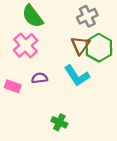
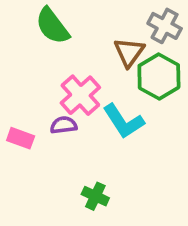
gray cross: (87, 16) -> (165, 26), moved, turned -36
pink cross: (26, 45) -> (80, 95), moved
brown triangle: (80, 45) -> (129, 52), moved

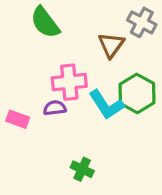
green hexagon: (159, 76) -> (137, 93), moved
pink cross: (80, 95) -> (69, 82), turned 36

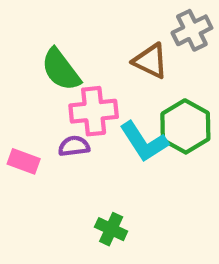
green semicircle: (45, 22) -> (61, 70), moved
gray cross: (142, 22) -> (192, 30), turned 36
brown triangle: (111, 45) -> (150, 61), turned -40

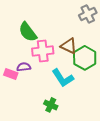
brown triangle: (150, 61) -> (69, 46), moved
cyan L-shape: (144, 142) -> (63, 78), moved
purple semicircle: (74, 146) -> (24, 67), moved

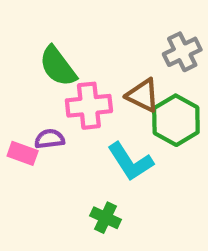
gray cross: (88, 14) -> (182, 52), moved

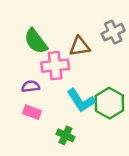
brown triangle: (143, 95) -> (80, 46), moved, turned -35
green hexagon: (176, 120) -> (109, 103), moved
pink rectangle: (23, 153) -> (32, 112), moved

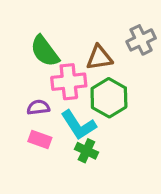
cyan L-shape: (81, 101) -> (78, 125), moved
green hexagon: (109, 103) -> (109, 98), moved
green cross: (65, 135) -> (86, 151), moved

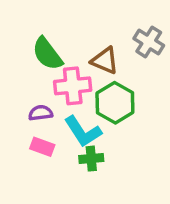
gray cross: (141, 40) -> (149, 42), turned -32
brown triangle: (99, 58) -> (105, 61), turned 32
green cross: (86, 151) -> (91, 159), turned -30

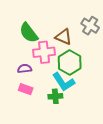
cyan L-shape: (83, 132) -> (64, 82), moved

